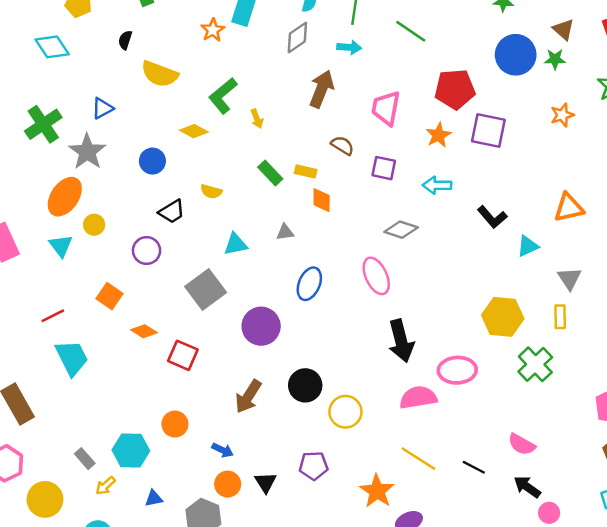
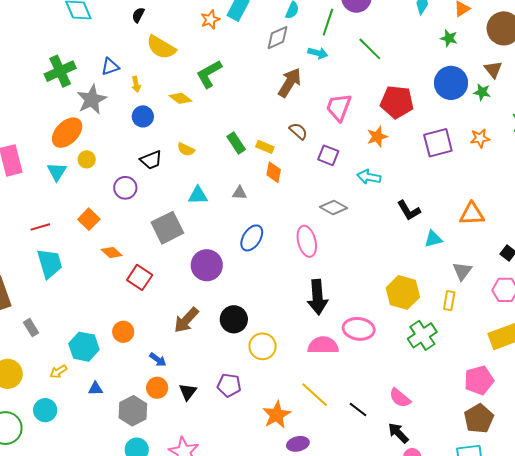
yellow arrow: (257, 119) -> (136, 84), moved
purple square: (488, 130) -> (438, 143), moved, turned -36
gray rectangle: (85, 459) -> (31, 328), moved

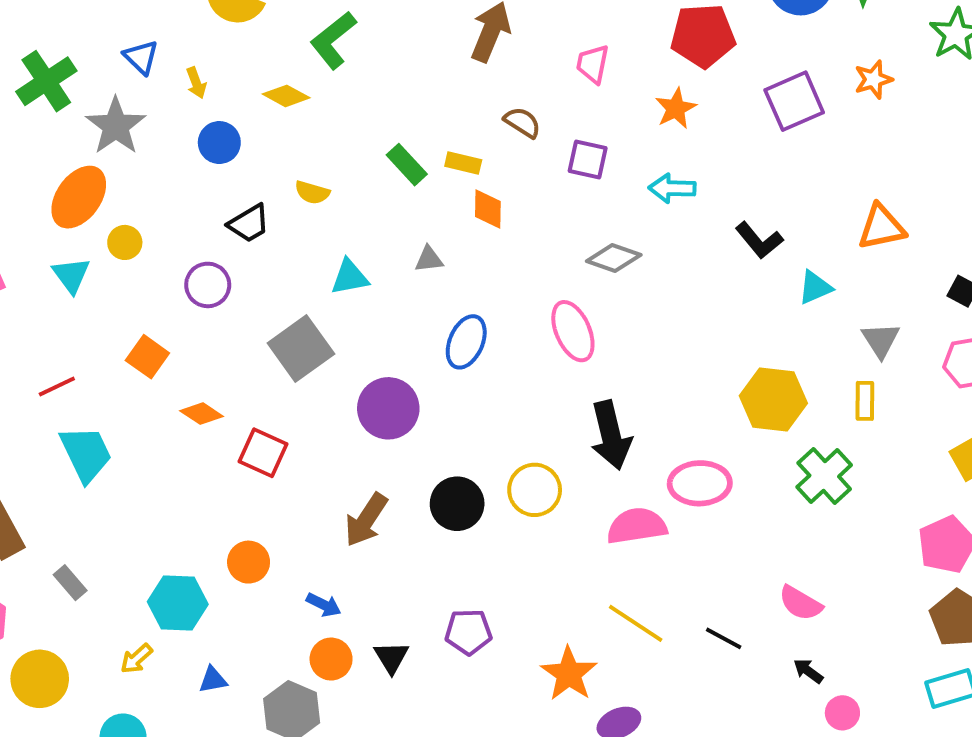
blue triangle: (110, 67) -> (141, 57), turned -48
pink trapezoid: (339, 107) -> (593, 64), size x0.7
yellow circle: (263, 346) -> (535, 490), moved
black arrow: (398, 433) -> (808, 671), size x0.7

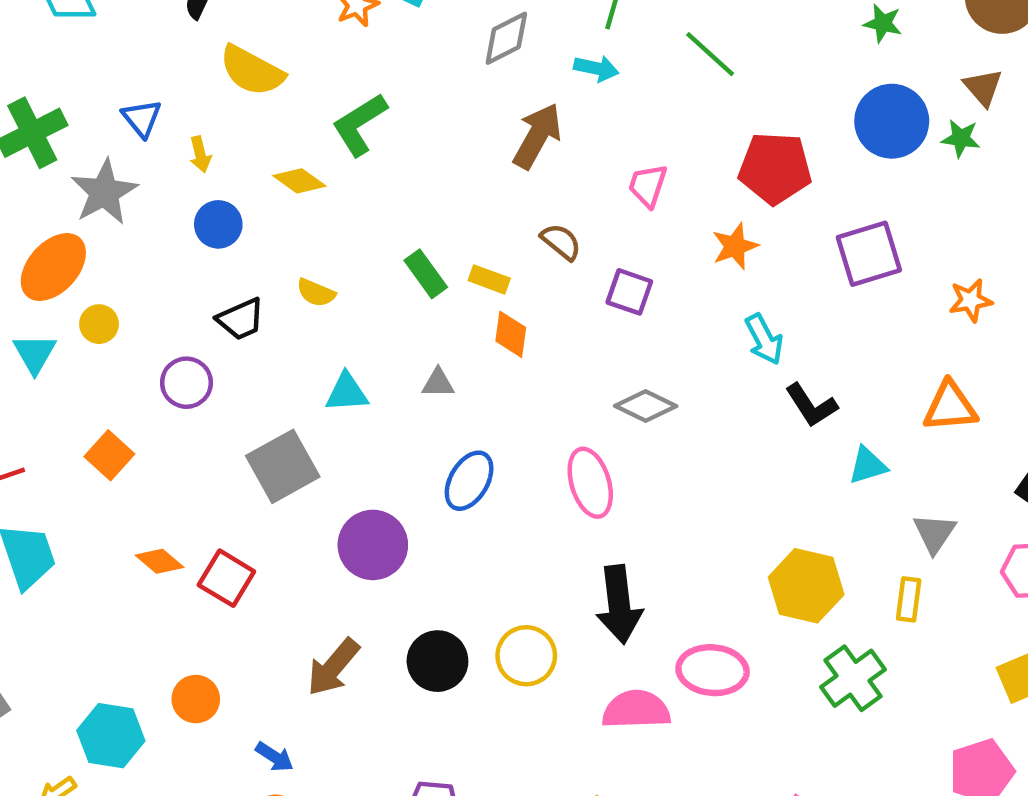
orange star: (873, 79) -> (971, 300), moved
cyan arrow: (672, 188) -> (764, 339), moved, turned -126
orange diamond: (202, 414) -> (160, 561), moved

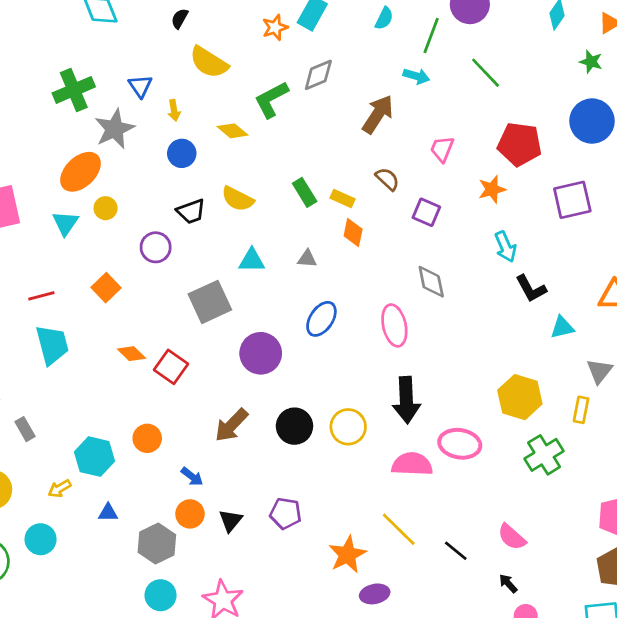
gray diamond: (506, 38) -> (318, 75), moved
yellow semicircle: (316, 293) -> (238, 199), size x1.4
gray diamond: (646, 406) -> (431, 282), turned 48

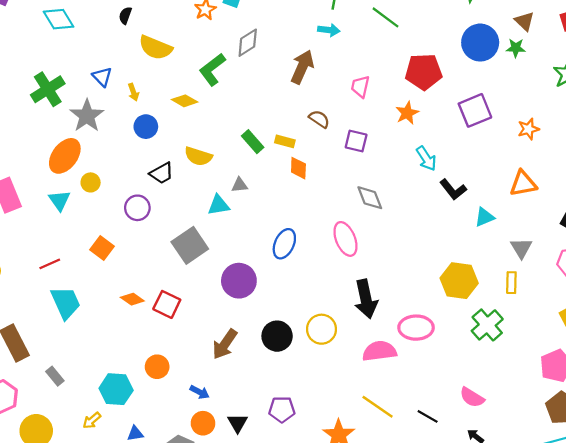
gray triangle: (307, 259) -> (240, 185), moved

